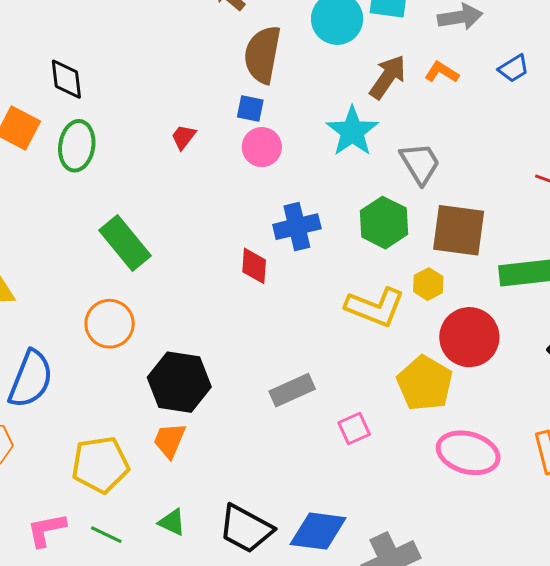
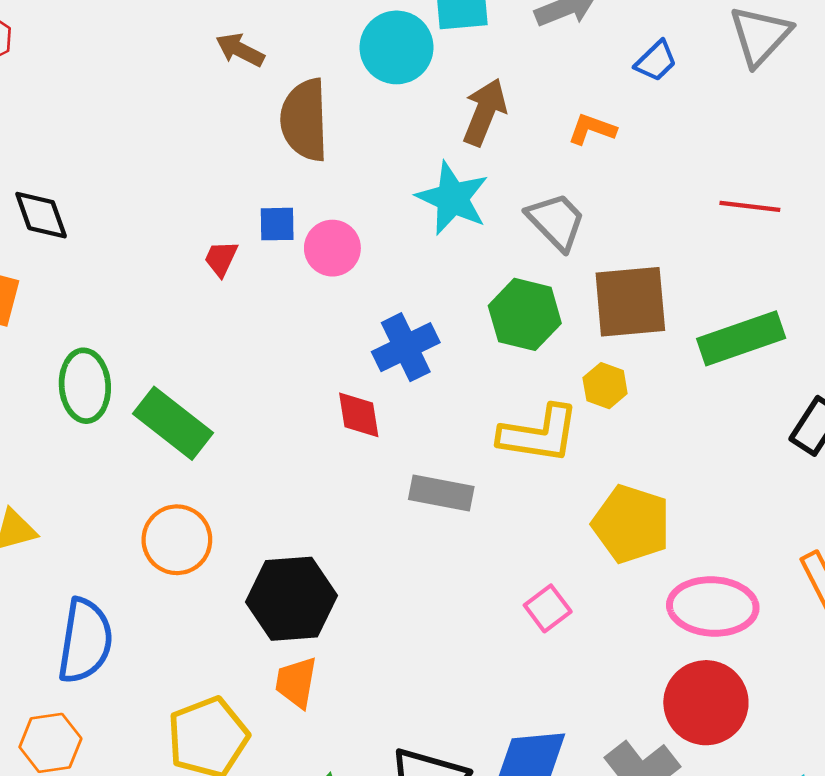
orange L-shape: (442, 72) -> (592, 129), moved
blue square: (250, 108) -> (277, 224), moved
green ellipse: (77, 146) -> (85, 386), moved
red circle: (469, 337) -> (706, 703), moved
gray rectangle: (292, 390) -> (441, 493), moved, turned 48

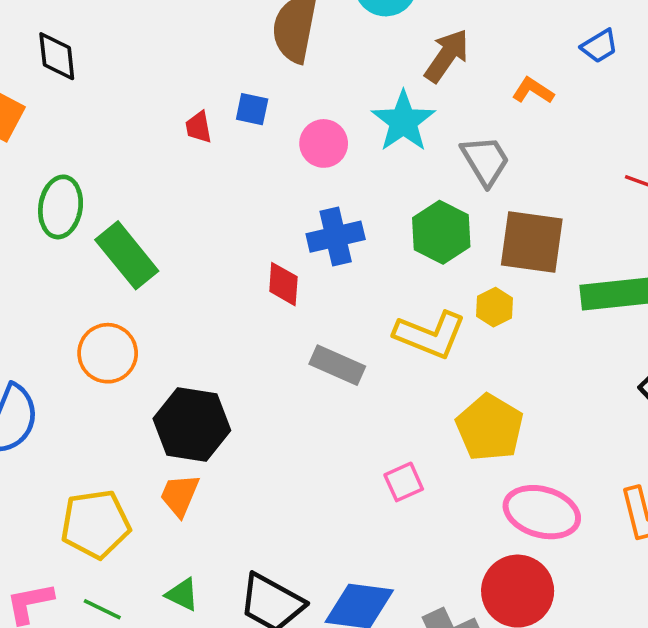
pink circle: (332, 248) -> (324, 143), moved
red trapezoid: (221, 259) -> (199, 127), turned -48

